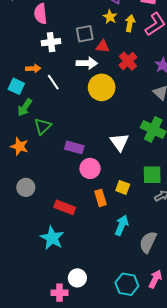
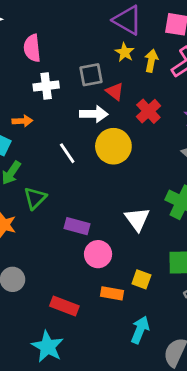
red triangle: (103, 46) -> (115, 92), turned 32
white line: (53, 82) -> (67, 153), moved
orange rectangle: (101, 198) -> (112, 293), turned -63

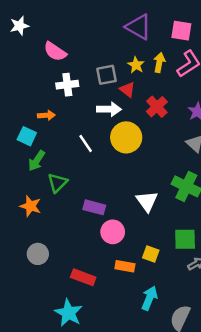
pink semicircle: (32, 48) -> (55, 52), turned -50
yellow star: (125, 52) -> (136, 65), moved

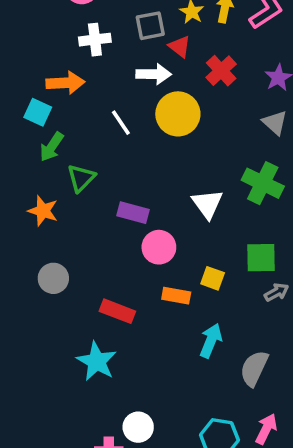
orange arrow: (46, 115) -> (65, 83), size x1.5

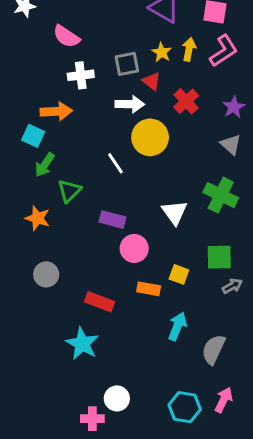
white line: (121, 123) -> (115, 163), moved

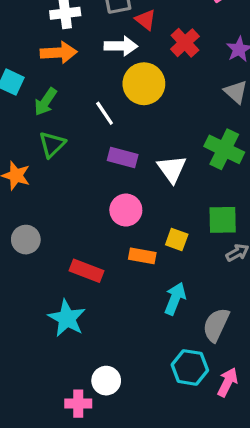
orange arrow: (56, 111) -> (59, 53), moved
green arrow: (45, 165) -> (45, 102), moved
purple rectangle: (113, 220) -> (123, 158), moved
cyan hexagon: (185, 407) -> (190, 367), moved

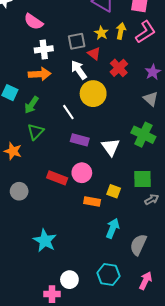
white arrow: (121, 46) -> (79, 70), turned -126
red rectangle: (86, 271) -> (57, 178), moved
cyan hexagon: (190, 367) -> (109, 274), moved

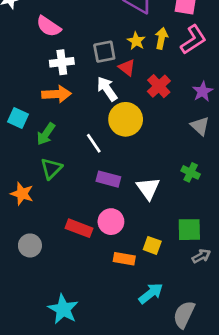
green cross: (143, 135) -> (191, 172), size x0.6
cyan arrow: (113, 228) -> (151, 293), turned 30

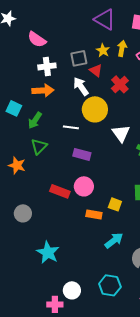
white line: (94, 143) -> (71, 127), turned -49
white triangle: (148, 188) -> (121, 133), moved
gray circle: (30, 245) -> (23, 213), moved

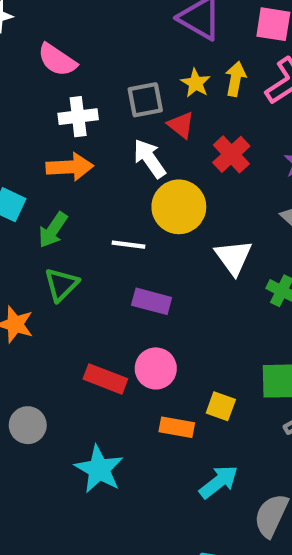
cyan star: (48, 252) -> (99, 469), moved

